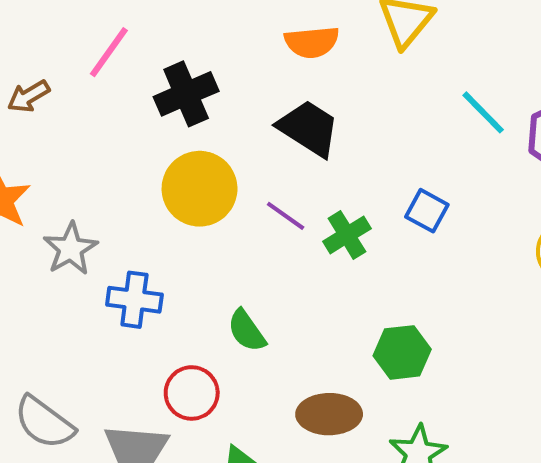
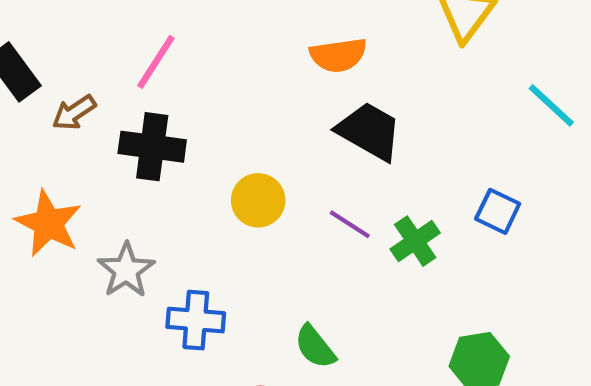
orange semicircle: (312, 42) -> (338, 55), moved
black cross: (186, 94) -> (152, 147), moved, turned 34
yellow circle: (200, 189) -> (258, 200), size x0.7

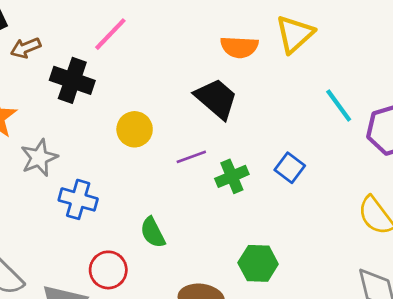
orange semicircle: (338, 55) -> (239, 47), moved
pink line: (156, 62) -> (110, 34), moved
purple line: (350, 224) -> (191, 157), turned -64

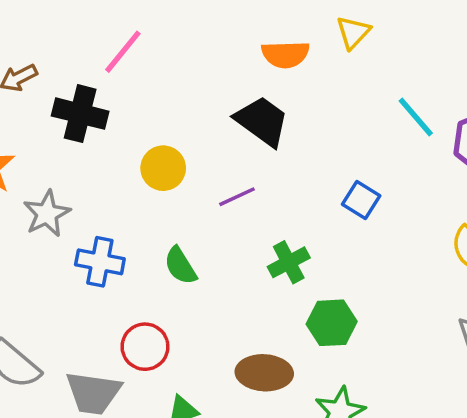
yellow triangle: (295, 34) -> (353, 32), size x0.7
green cross: (232, 176) -> (289, 262), moved
green semicircle: (153, 232) -> (180, 266), moved

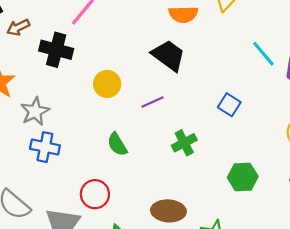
blue cross: (100, 262) -> (45, 147), moved
green hexagon: (332, 323) -> (243, 177), moved

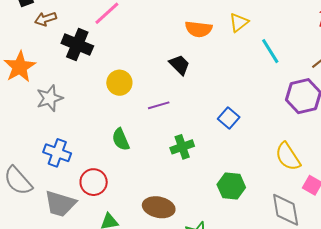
cyan line: (263, 54) -> (270, 51), moved
black trapezoid: (168, 55) -> (179, 65), size x0.7
blue cross: (45, 147) -> (57, 153), moved

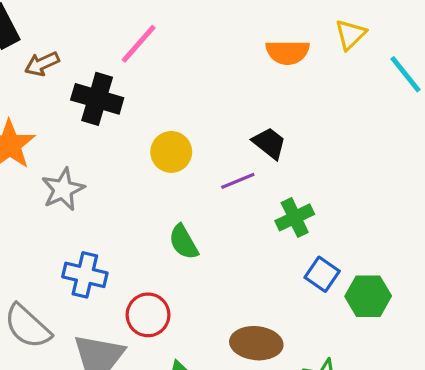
black trapezoid: (179, 65) -> (269, 143), moved
blue square: (229, 118) -> (322, 274), moved
green cross: (182, 147) -> (295, 217), moved

